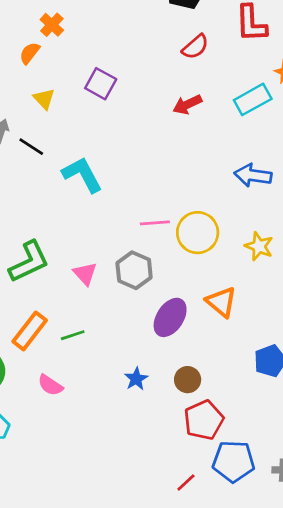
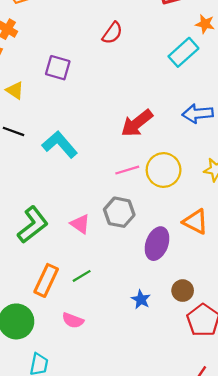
red semicircle: (195, 47) -> (112, 33), moved
red arrow: (187, 104) -> (137, 123), moved, size x1.4

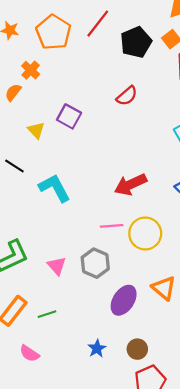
yellow triangle: (15, 90) -> (36, 130), moved

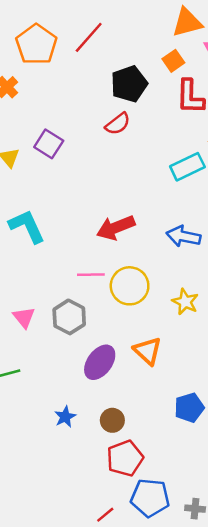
black pentagon: (136, 42) -> (129, 84), moved

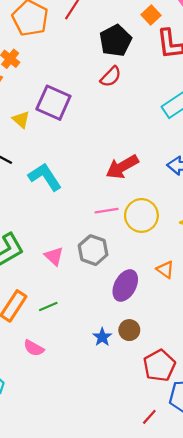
purple square: (49, 144) -> (53, 103), size x1.4
orange triangle: (148, 351) -> (165, 270), size x0.7
brown circle: (112, 420) -> (129, 330), moved

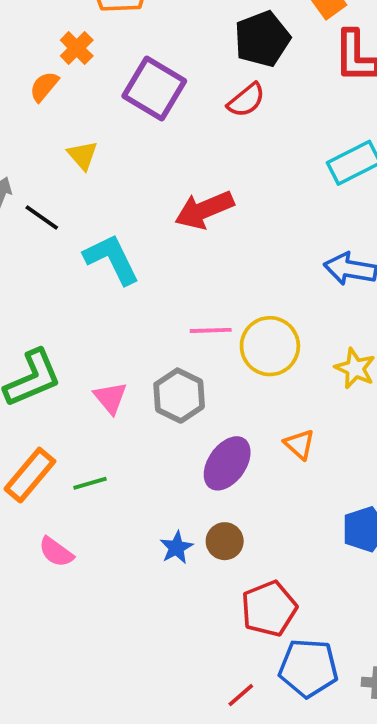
purple square: (53, 103) -> (154, 89), moved
red arrow: (122, 167) -> (204, 210), moved

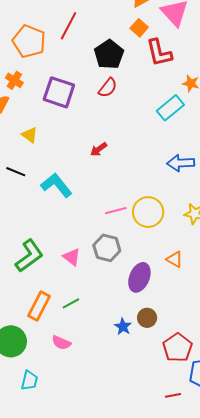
red arrow: (204, 210) -> (99, 149), size x0.6
red line: (241, 695) -> (173, 395), turned 42

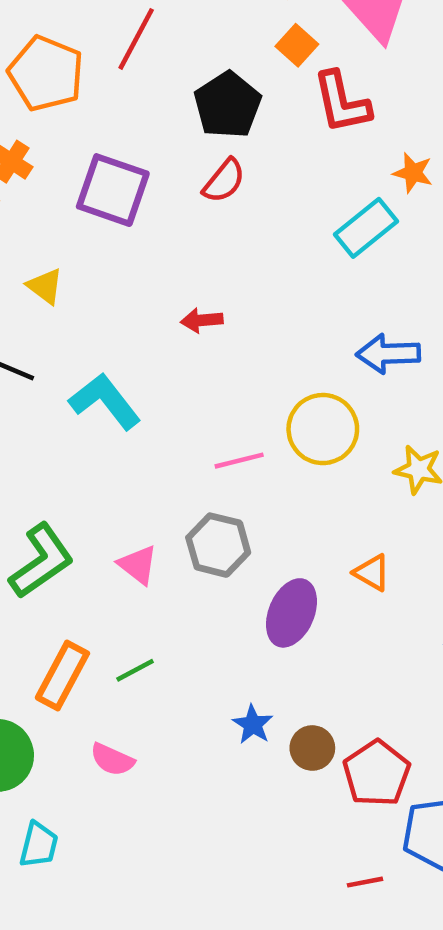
red arrow: (99, 149) -> (202, 320), turned 30
yellow circle: (148, 212) -> (323, 429), moved
brown circle: (147, 318) -> (312, 748), moved

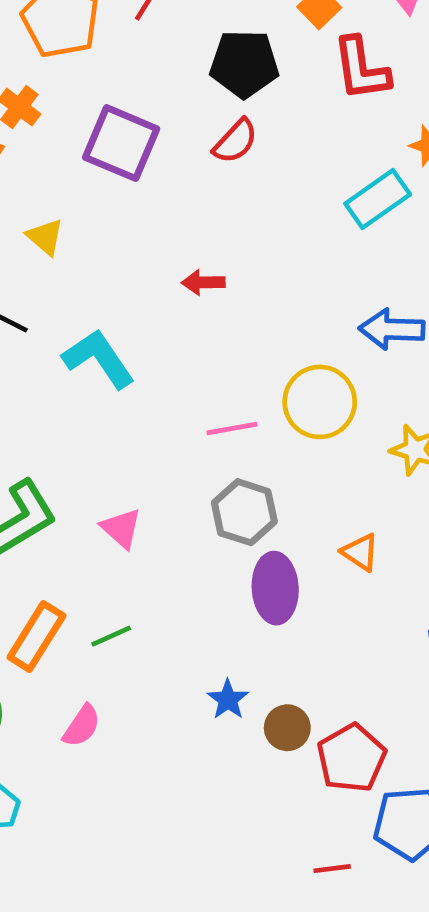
black pentagon: (228, 105) -> (244, 64), turned 30
gray hexagon: (218, 545) -> (244, 512), moved
purple ellipse: (291, 613) -> (275, 588), turned -30
pink semicircle: (112, 760) -> (82, 726), turned -84

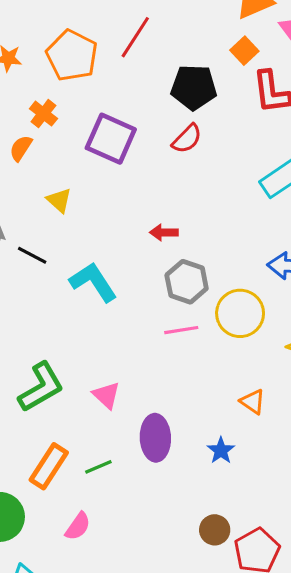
gray hexagon: (244, 512) -> (187, 282), moved
orange triangle: (360, 552) -> (253, 402), moved
purple ellipse: (275, 588) -> (155, 438), moved
blue star: (228, 700) -> (221, 450), moved

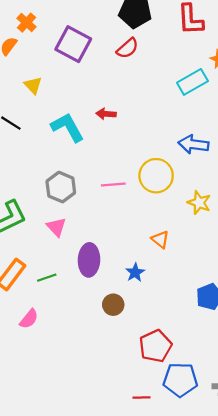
cyan L-shape: (93, 282) -> (67, 127), moved
gray hexagon: (187, 282) -> (61, 187), moved
brown circle: (215, 530) -> (113, 305), moved

